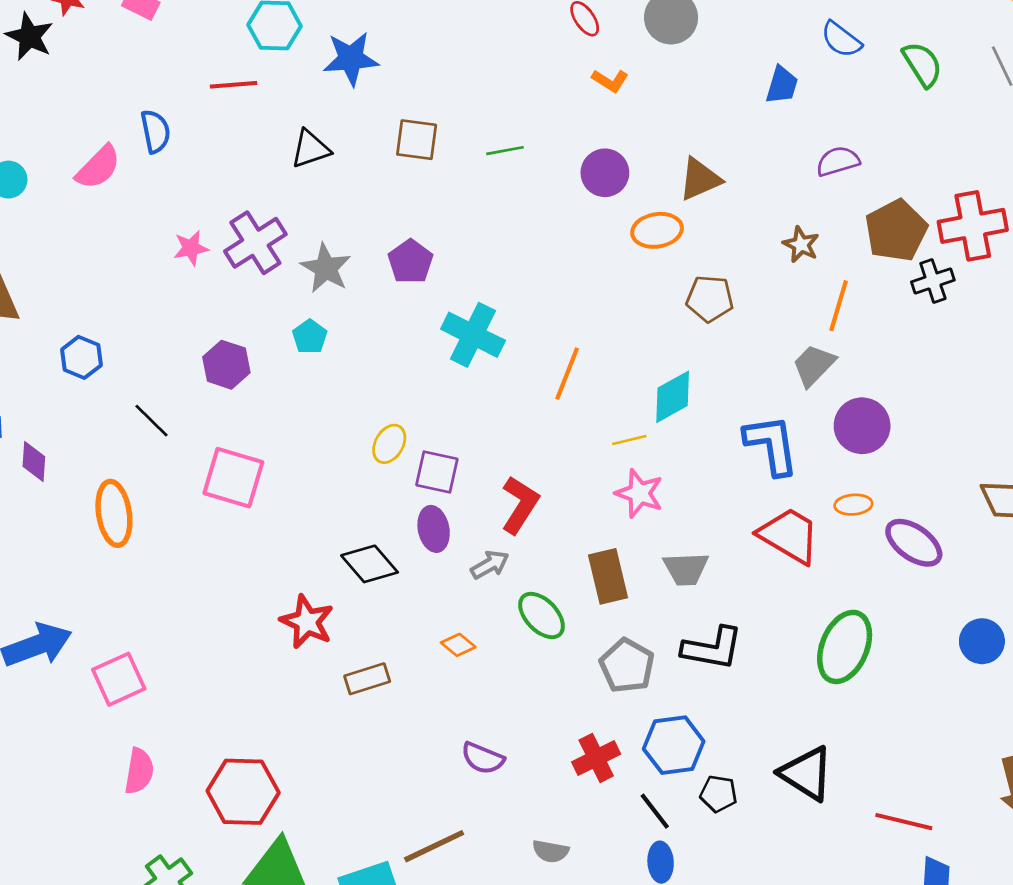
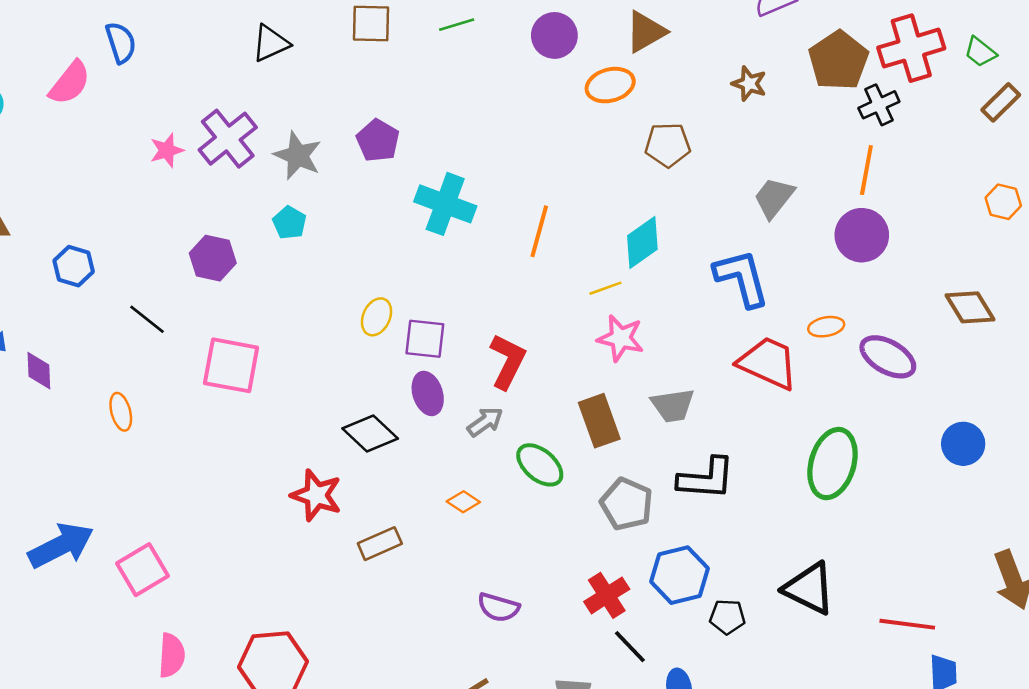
orange line: (839, 306) -> (866, 170), moved
purple circle: (862, 426) -> (862, 235), moved
orange ellipse: (114, 513) -> (121, 412), size x0.6
black line: (655, 811) -> (630, 647), moved

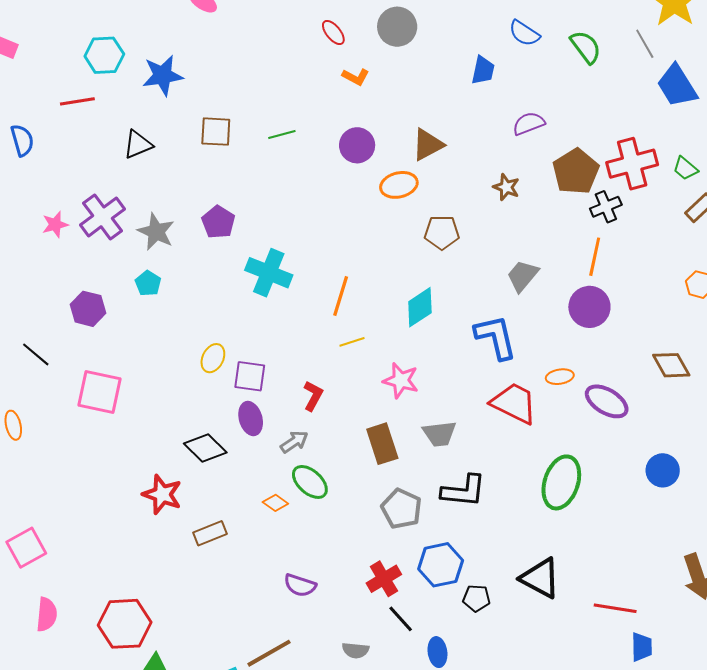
yellow line: (605, 288) -> (352, 342), moved
red L-shape: (508, 361) -> (313, 396), size x0.7
green ellipse: (540, 465) -> (310, 482), moved

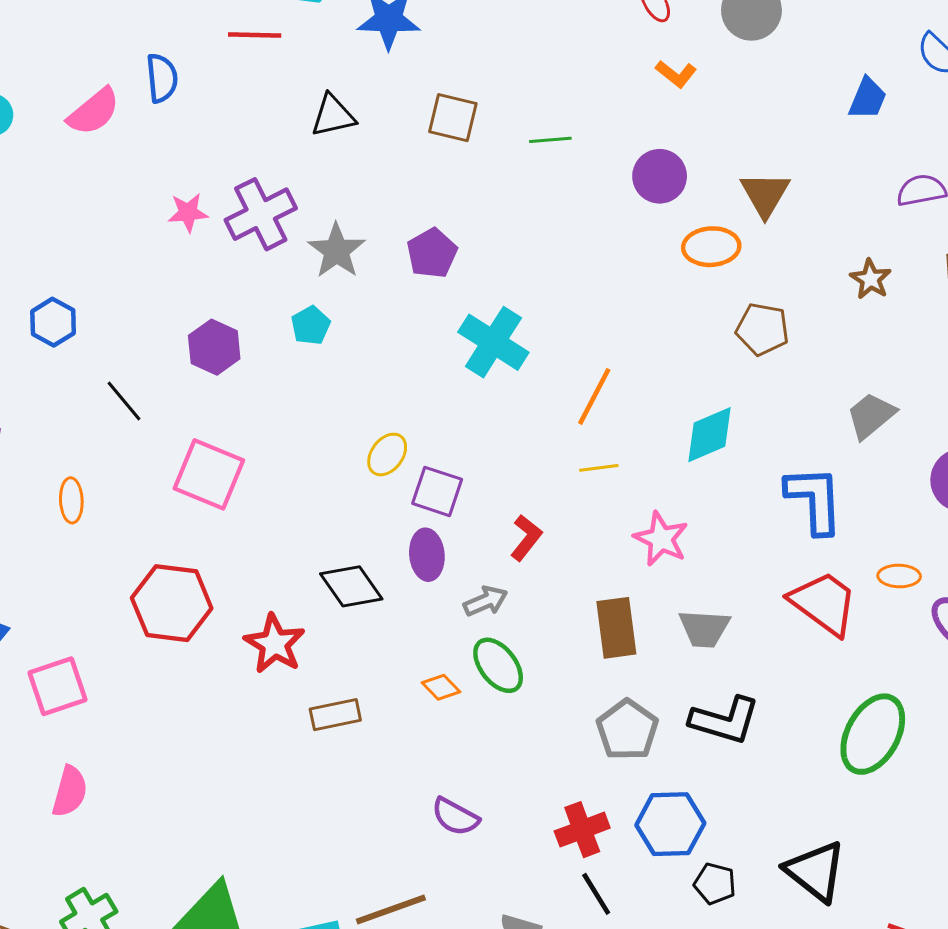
brown triangle: (428, 145) -> (765, 194), turned -42
red hexagon: (125, 624) -> (172, 603), moved

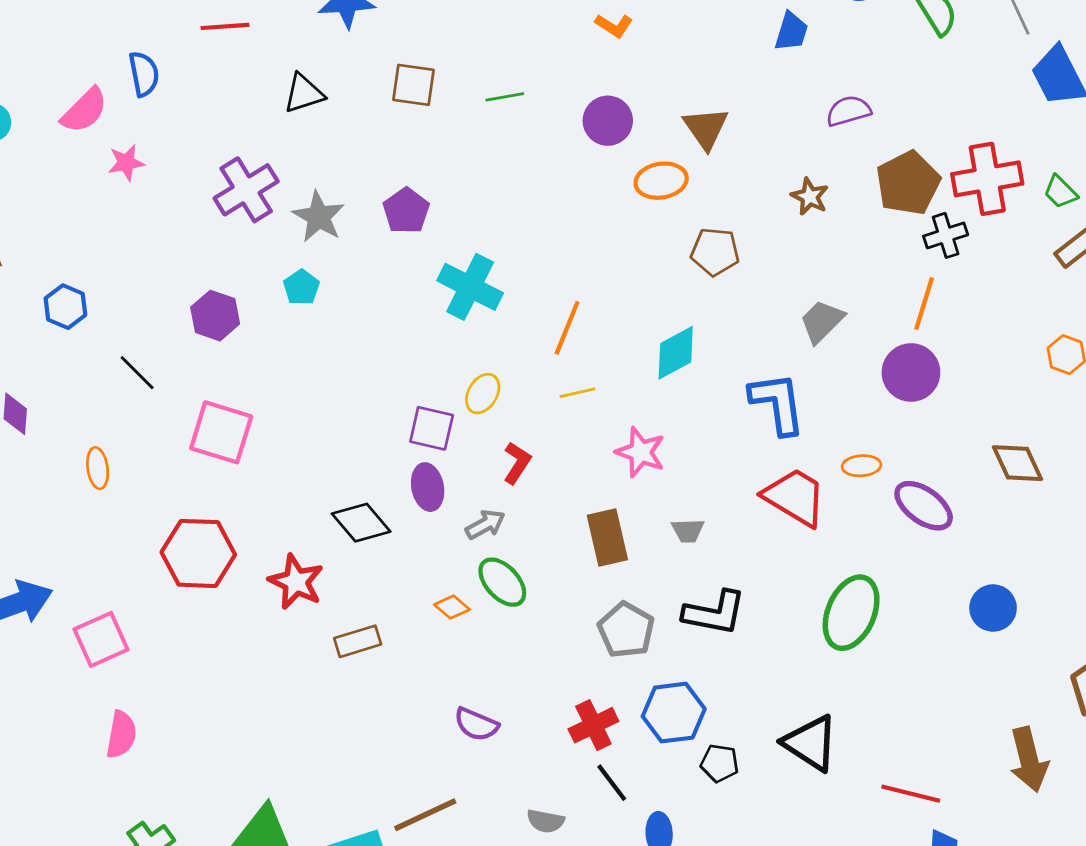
pink star: (188, 213) -> (126, 163), moved
yellow ellipse: (387, 454) -> (483, 394), moved
gray trapezoid: (704, 628) -> (688, 531), size x0.7

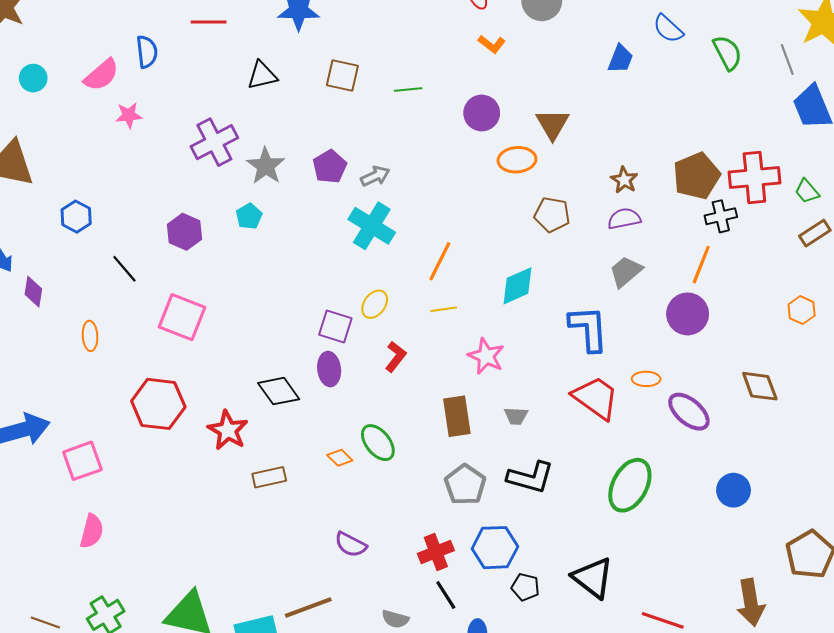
purple semicircle: (848, 111) -> (624, 219), moved
gray arrow: (485, 524) -> (375, 176), moved

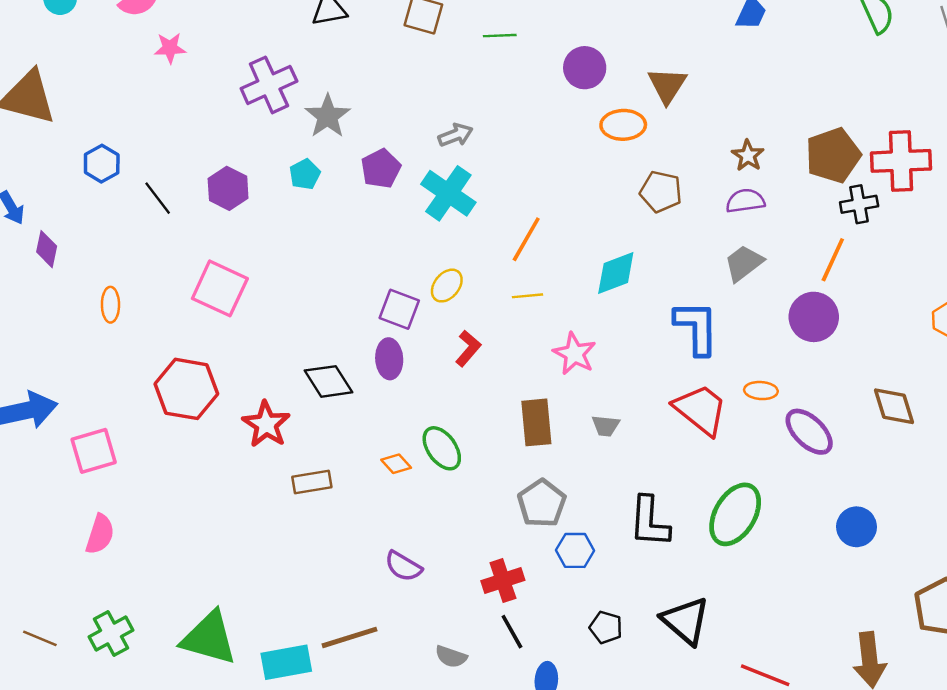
purple pentagon: (330, 167) -> (381, 169), moved
black line: (124, 269) -> (158, 198), moved
black L-shape: (530, 477) -> (649, 522), moved, turned 75
blue hexagon: (495, 548) -> (575, 550), moved, size x0.7

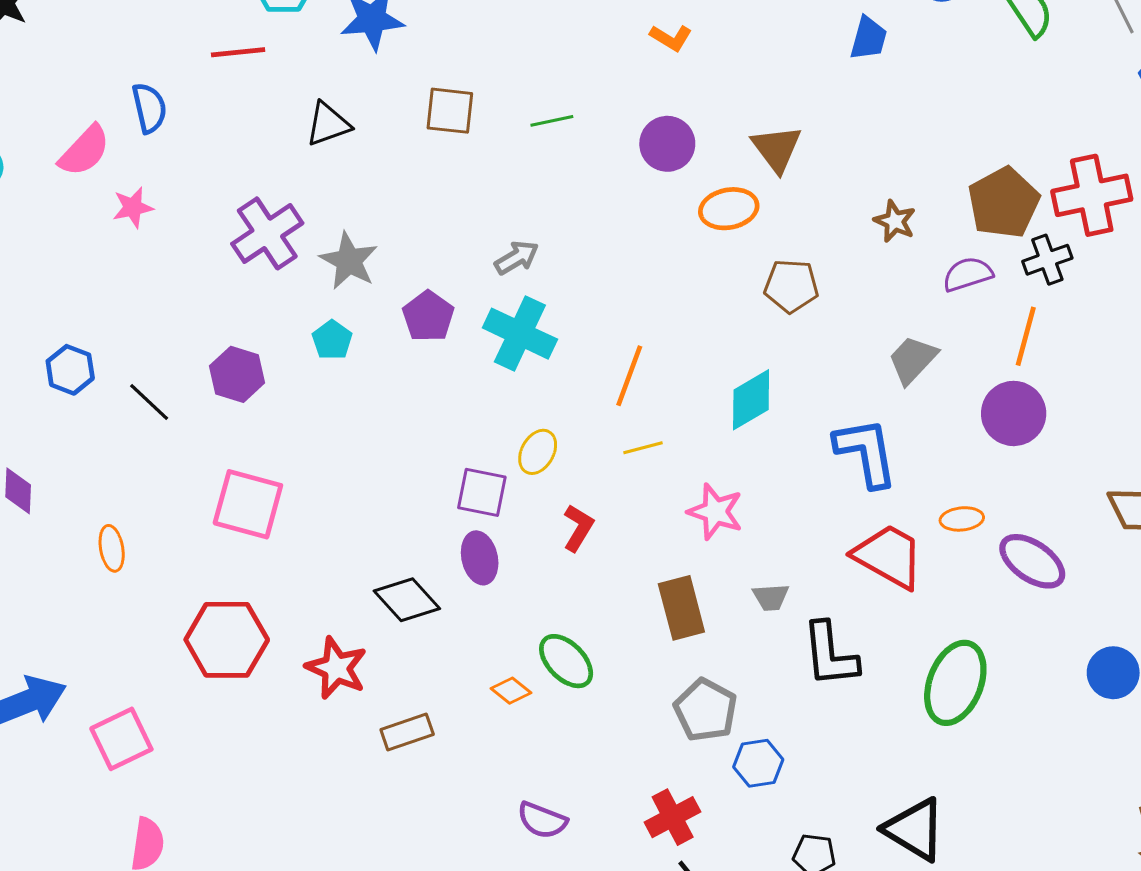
purple semicircle: (745, 201) -> (968, 274), moved
black L-shape: (649, 522) -> (830, 654), moved

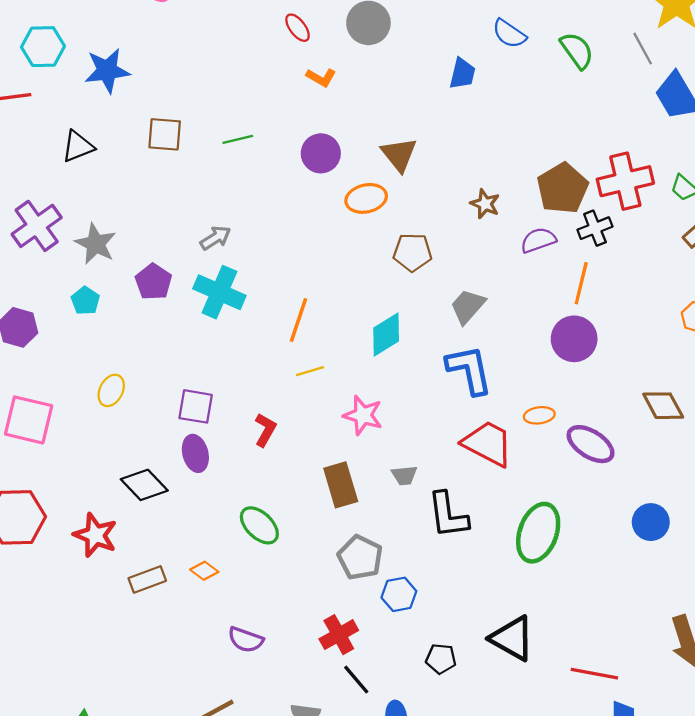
gray trapezoid: (913, 360) -> (468, 306), moved
yellow ellipse: (538, 452) -> (111, 390), moved
orange diamond: (511, 691) -> (204, 571), moved

